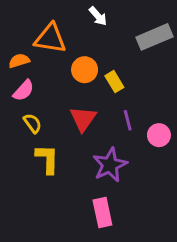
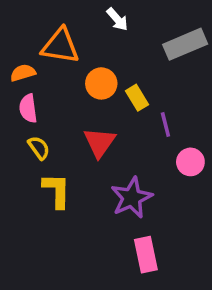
pink semicircle: (24, 91) -> (28, 108), turned 130
purple line: (128, 120) -> (165, 124), moved
pink rectangle: (102, 212) -> (146, 255), moved

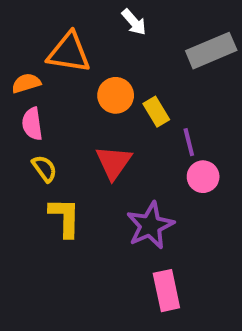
pink circle: (190, 162) -> (203, 177), moved

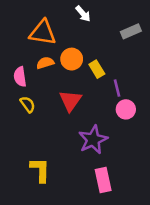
gray rectangle: (211, 51) -> (131, 31), size x0.7
orange semicircle: (26, 83) -> (45, 63), moved
yellow L-shape: (65, 217) -> (40, 170), moved

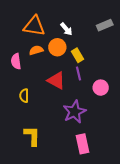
white arrow: (83, 14) -> (66, 29), moved
purple line: (117, 88) -> (78, 73), moved
red triangle: (70, 101) -> (56, 80), turned -36
yellow semicircle: (28, 104) -> (24, 96), moved, turned -144

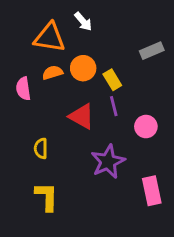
gray rectangle: (105, 25) -> (152, 51), moved
white arrow: (66, 29) -> (83, 21), moved
yellow semicircle: (24, 96) -> (41, 148), moved
pink rectangle: (83, 144) -> (152, 191), moved

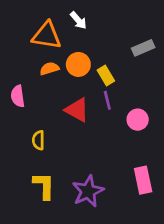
pink semicircle: (23, 89) -> (18, 96), moved
purple star: (108, 162) -> (88, 191), moved

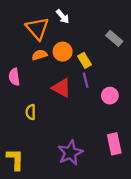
orange triangle: (47, 36) -> (37, 28), turned 40
gray rectangle: (143, 48) -> (114, 38), turned 63
yellow L-shape: (44, 186) -> (15, 159), moved

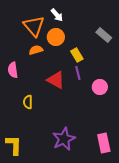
orange circle: (63, 52) -> (56, 37), moved
pink rectangle: (114, 144) -> (104, 143), moved

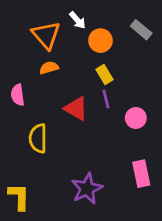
gray rectangle: (104, 35) -> (141, 30), moved
orange circle: (56, 37) -> (100, 41), moved
yellow semicircle: (28, 102) -> (38, 138), size x1.5
pink rectangle: (104, 143) -> (141, 174), moved

